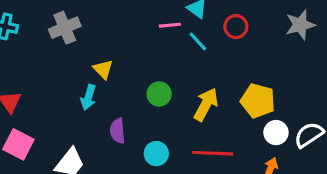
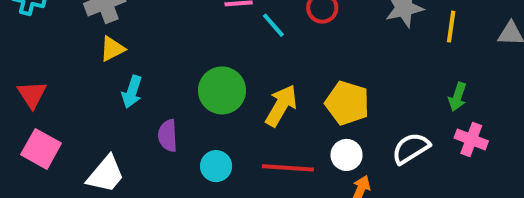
yellow triangle: (103, 69) -> (112, 49), moved, turned 45
green circle: (159, 94) -> (222, 90), size x1.5
white circle: (276, 133) -> (347, 155), moved

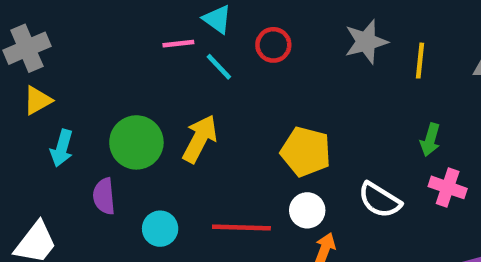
green circle: (222, 90) -> (136, 142), moved
yellow arrow: (281, 106) -> (200, 139), moved
white semicircle: (411, 148) -> (380, 200), turned -114

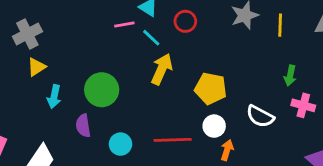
yellow arrow: (200, 139) -> (162, 69), moved

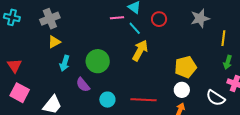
yellow line: (280, 25) -> (223, 38), moved
yellow pentagon: (211, 88) -> (186, 67), moved, turned -30
white semicircle: (260, 116) -> (216, 98), moved
purple semicircle: (83, 126) -> (83, 85), turned -35
white circle: (214, 126) -> (182, 90), moved

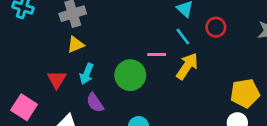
pink line: (117, 18) -> (157, 54), moved
red triangle: (14, 66) -> (57, 79), moved
purple semicircle: (83, 85) -> (95, 103), moved

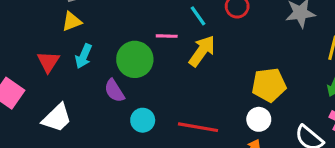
purple semicircle: (95, 103) -> (114, 91), moved

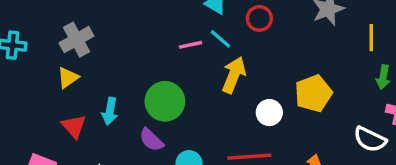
yellow triangle: (72, 21) -> (68, 78), moved
pink line: (167, 36) -> (190, 45), moved
white circle: (259, 119) -> (269, 113), moved

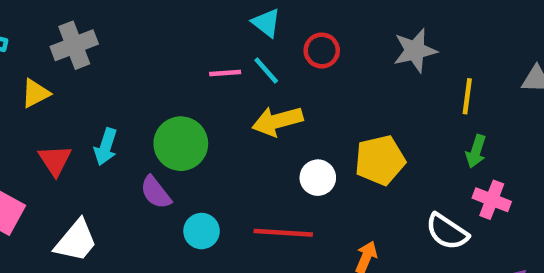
yellow arrow: (234, 75) -> (277, 121), turned -135
yellow triangle: (68, 78) -> (35, 93), moved

